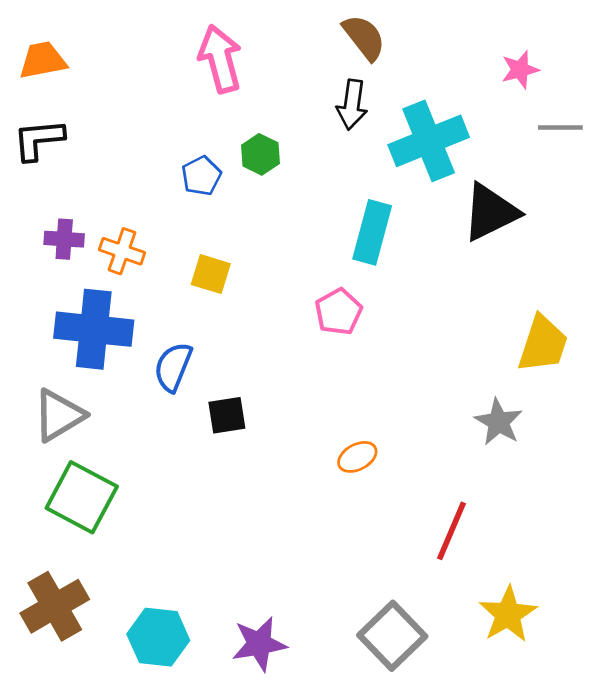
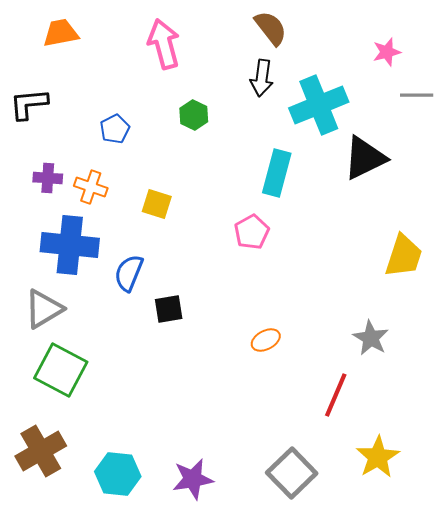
orange trapezoid: (43, 60) -> (61, 33), moved
blue pentagon: (201, 176) -> (115, 129), moved
gray star: (499, 422) -> (371, 338), moved

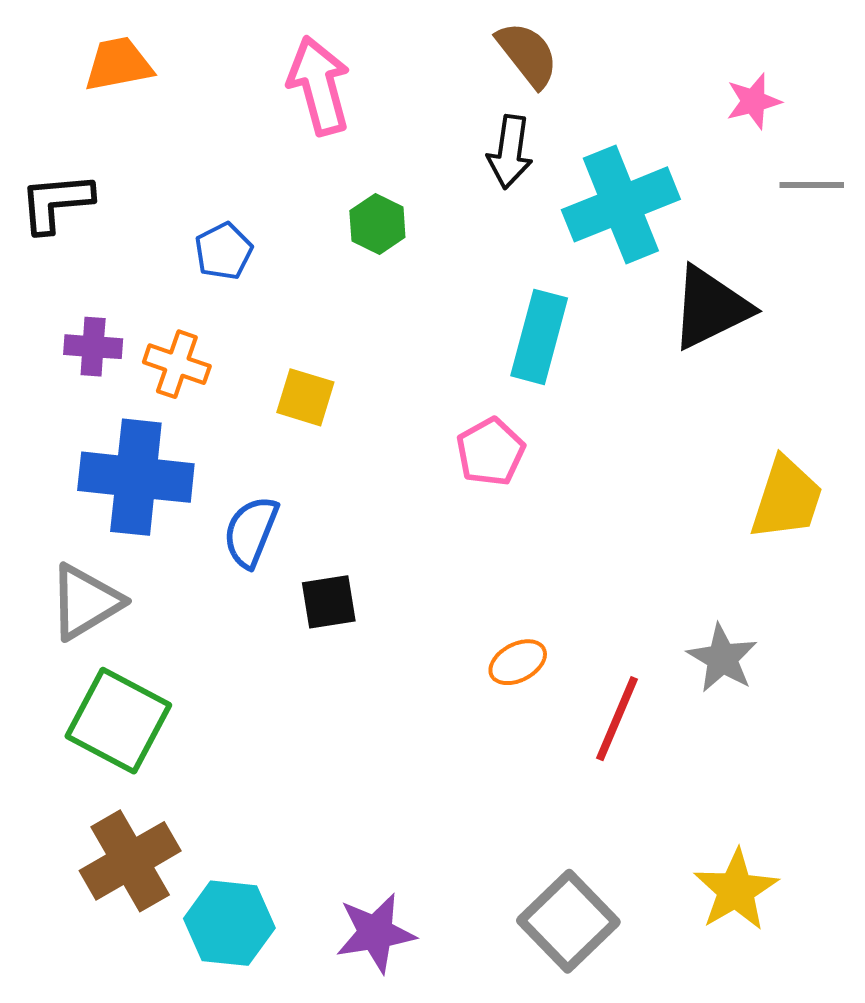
red line: (336, 395) -> (617, 719), moved
brown cross: (41, 451) -> (130, 861), moved

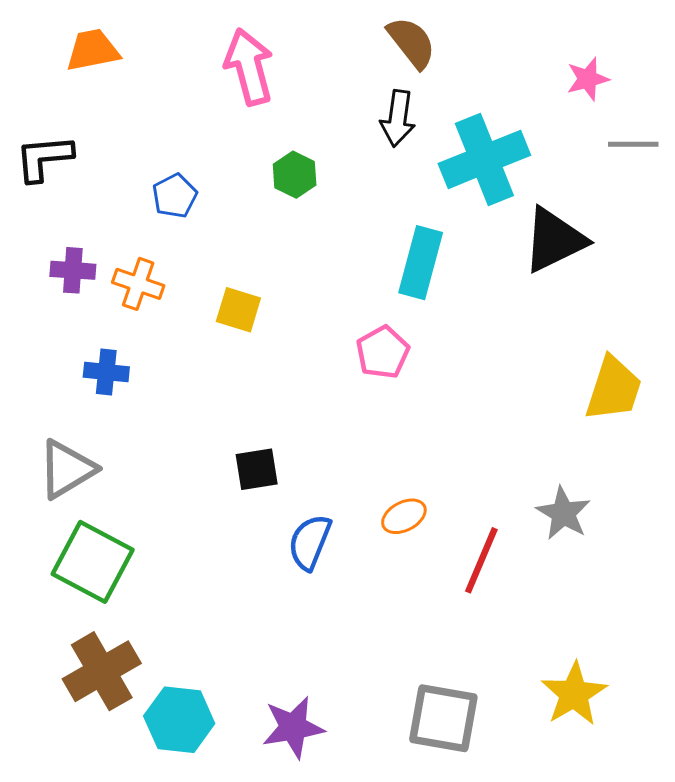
blue cross: (136, 477) -> (106, 372), size x0.5
blue semicircle: (251, 532) -> (310, 542), moved
gray square: (568, 921) -> (443, 718), turned -36

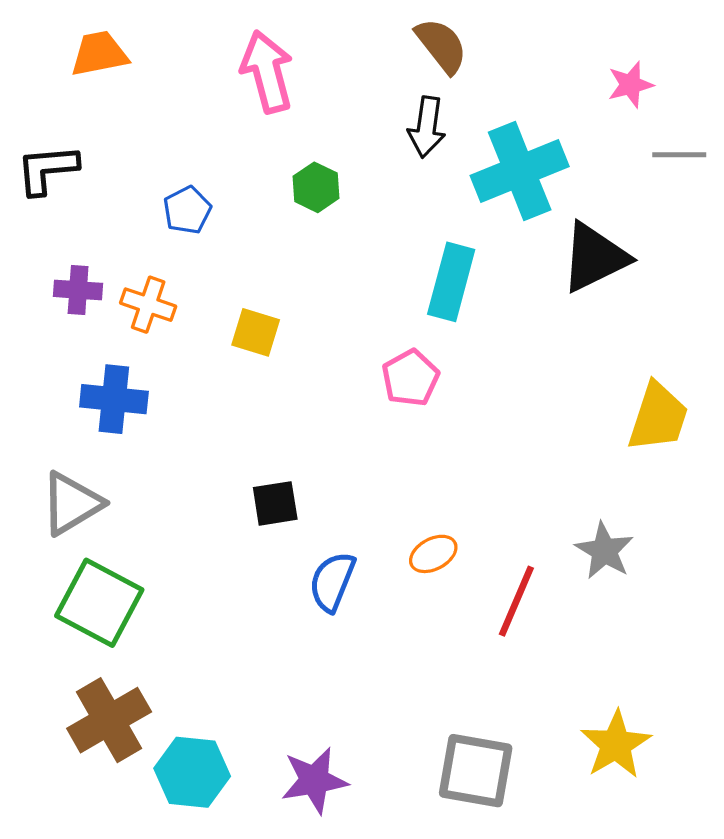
blue cross: (106, 372) -> (114, 399), size x1.4

